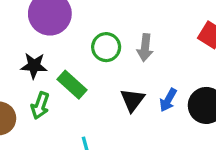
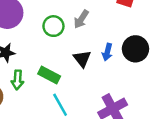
gray arrow: (145, 48) -> (81, 19), turned 42
green rectangle: (72, 85) -> (49, 75), moved

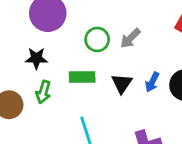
green rectangle: (49, 75) -> (82, 77), moved, turned -40

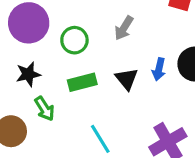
green circle: (97, 39) -> (74, 40), moved
green arrow: (43, 92) -> (45, 109), turned -35

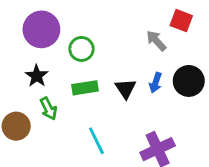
gray arrow: (124, 28) -> (156, 41), moved, turned 100
black star: (28, 74) -> (37, 76), turned -30

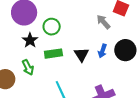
black star: (37, 76) -> (30, 40), moved

